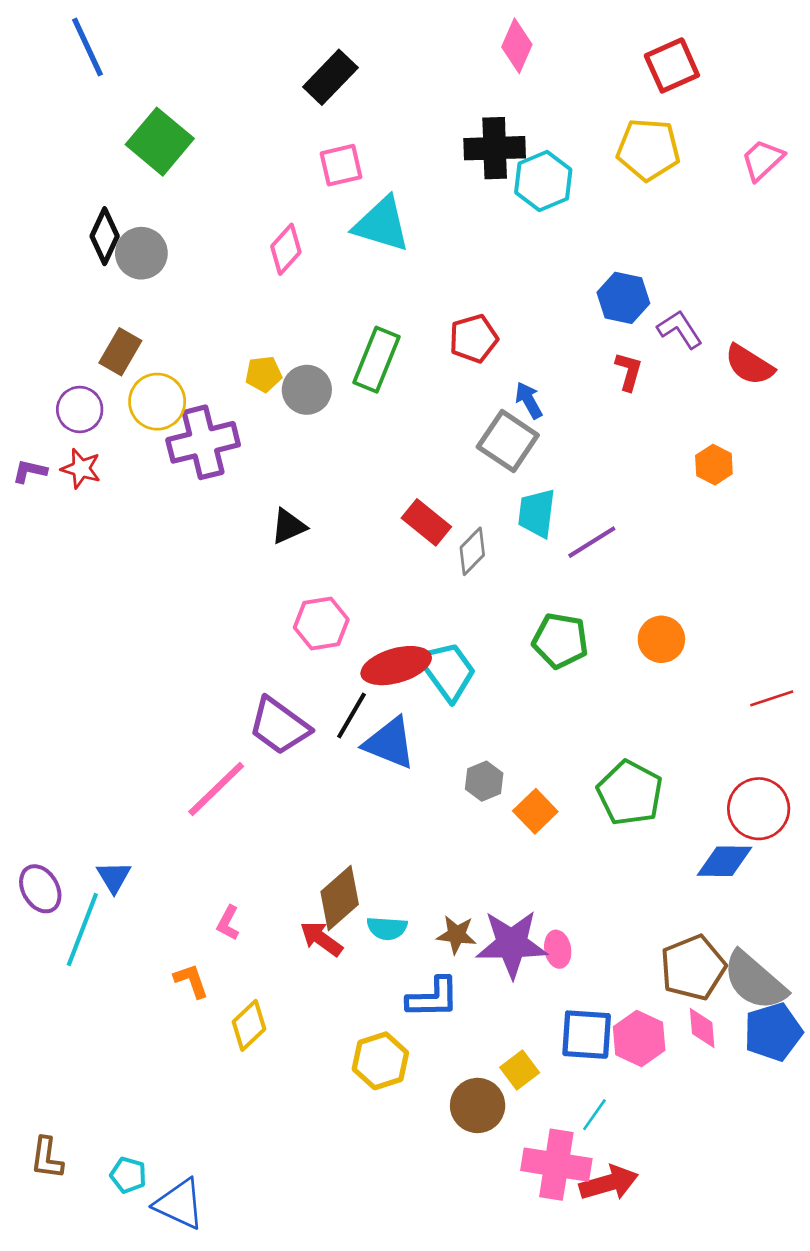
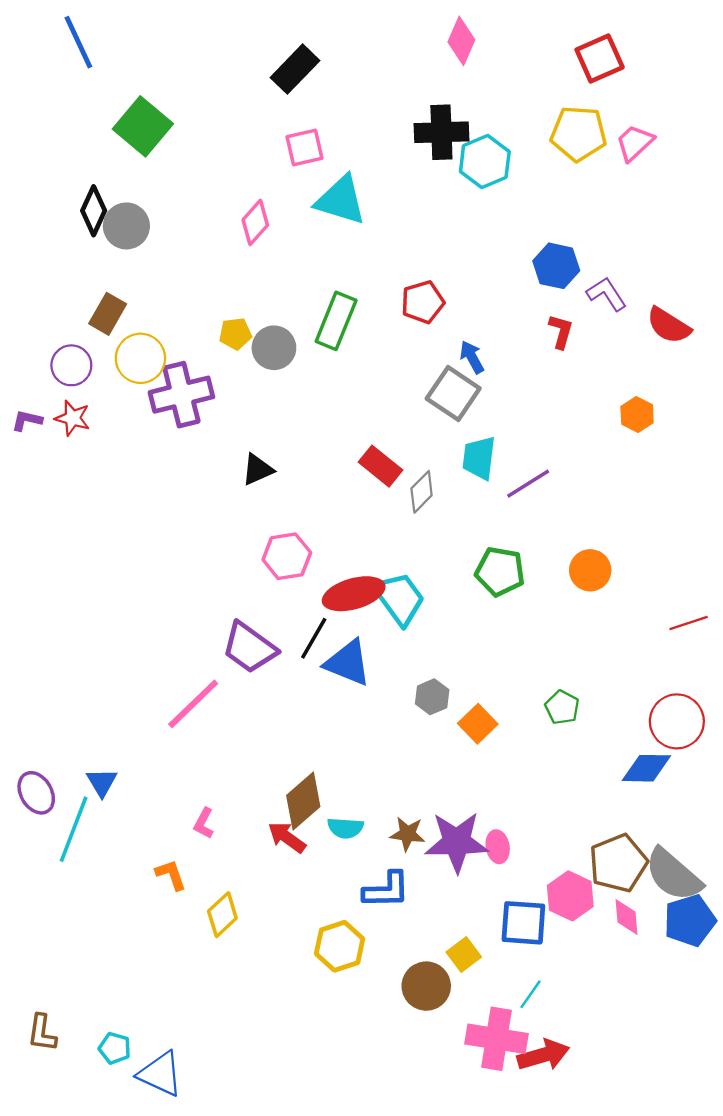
pink trapezoid: (763, 160) -> (635, 143), moved
green pentagon: (630, 793) -> (562, 707), size x0.6
pink hexagon: (639, 1039) -> (570, 896), moved

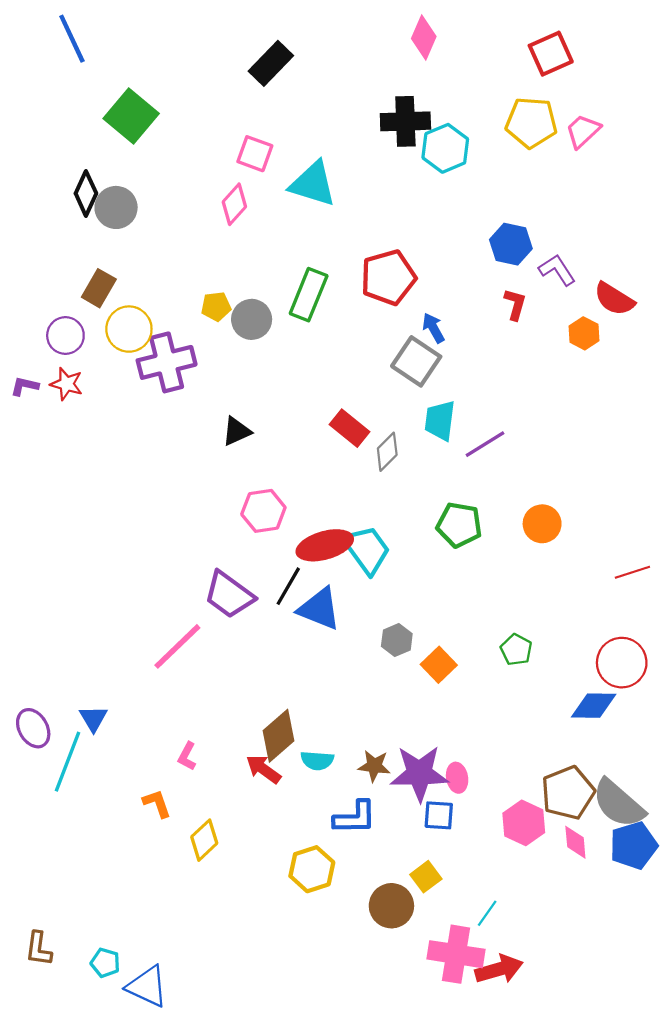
pink square: (304, 147) -> (255, 154), moved, turned 33
red pentagon: (423, 302) -> (388, 277), size x1.4
orange hexagon: (637, 415) -> (584, 333), moved
blue square: (523, 923) -> (439, 815), moved, size x0.7

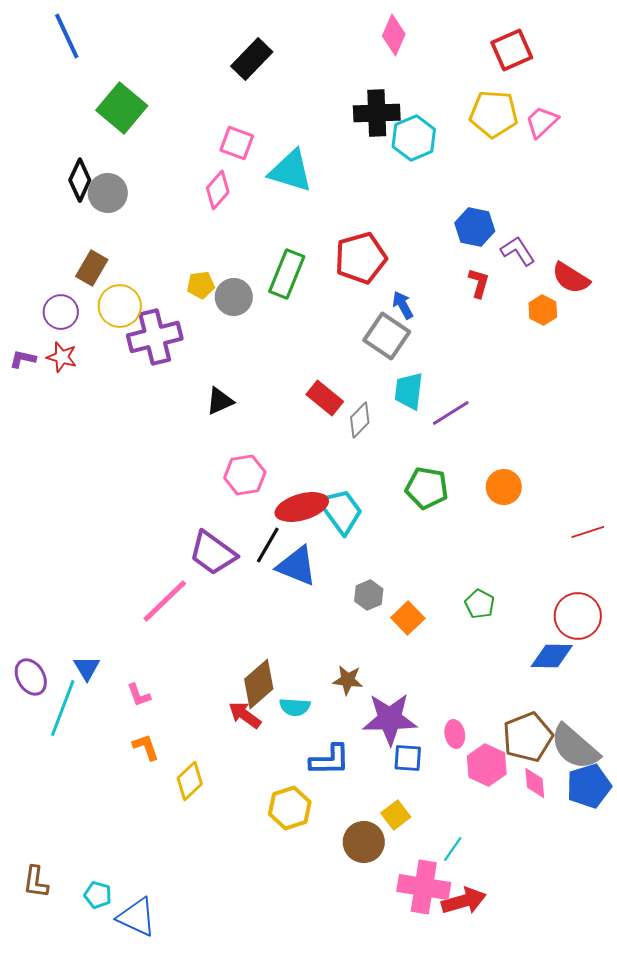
pink L-shape: (187, 756) -> (139, 695), moved, turned -48
brown star: (374, 766) -> (348, 680), moved
pink ellipse: (457, 778) -> (455, 734), moved

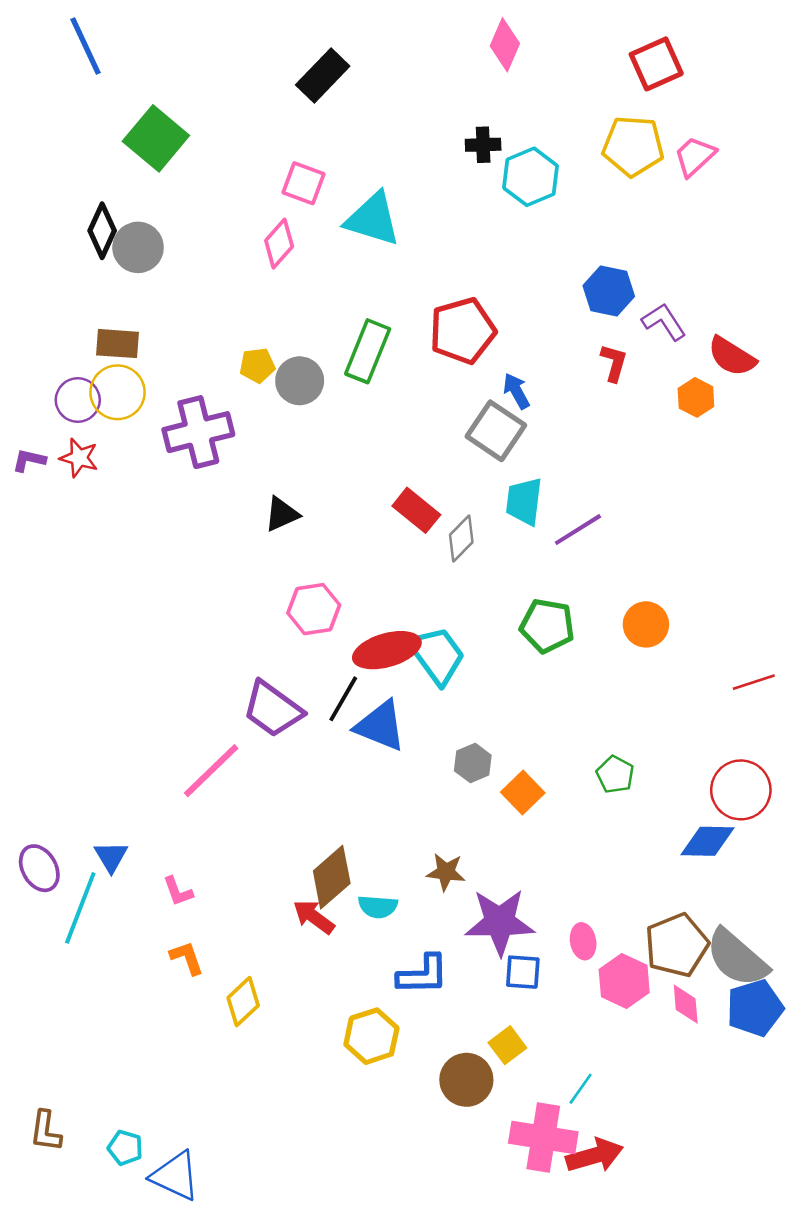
black cross: (377, 113) -> (483, 145), size x0.6
brown rectangle: (92, 268) -> (118, 344), turned 64
yellow circle: (120, 306) -> (118, 392), moved

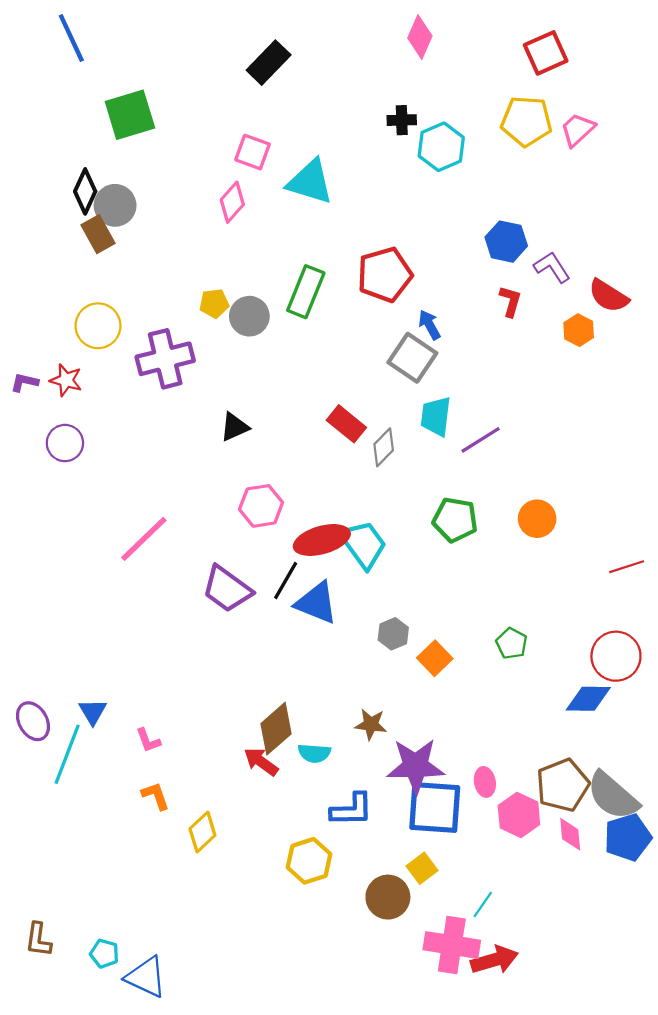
green square: (156, 138) -> (130, 115), turned 33
brown rectangle: (118, 344) -> (98, 234), moved, turned 57
purple circle: (78, 400) -> (65, 443), moved
pink line: (211, 771) -> (144, 539), moved
blue square: (523, 972) -> (435, 808), size x1.8

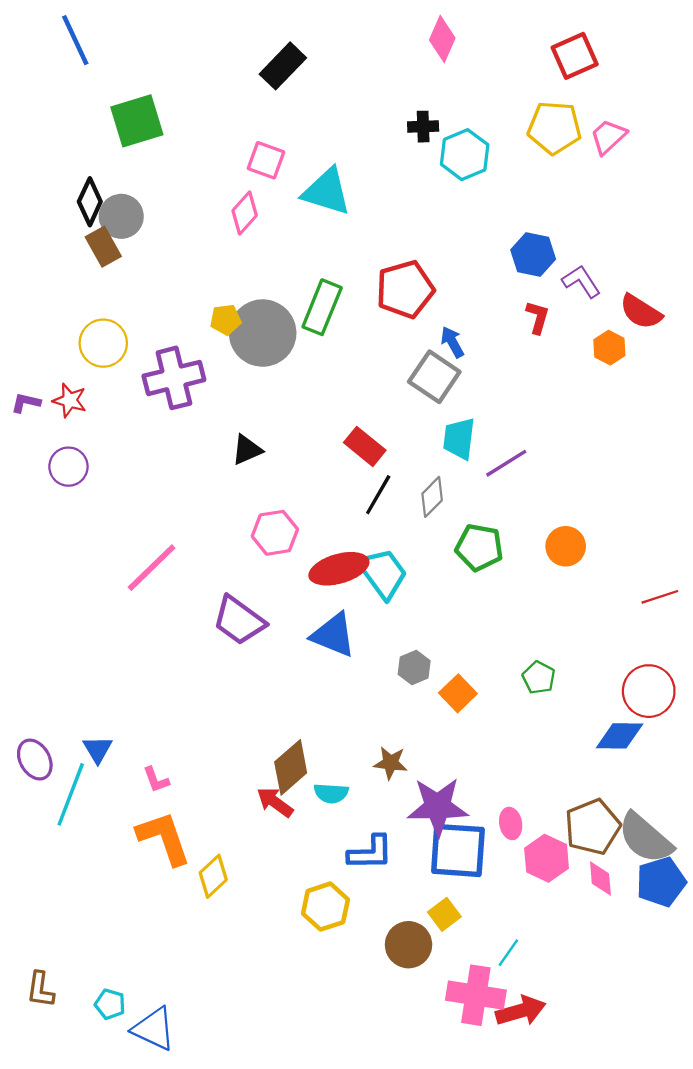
gray circle: (249, 316) -> (263, 333), size x1.6
gray diamond: (384, 447) -> (432, 497), moved
black line: (286, 581) -> (378, 495), moved
orange L-shape: (156, 796) -> (164, 838), size x1.8

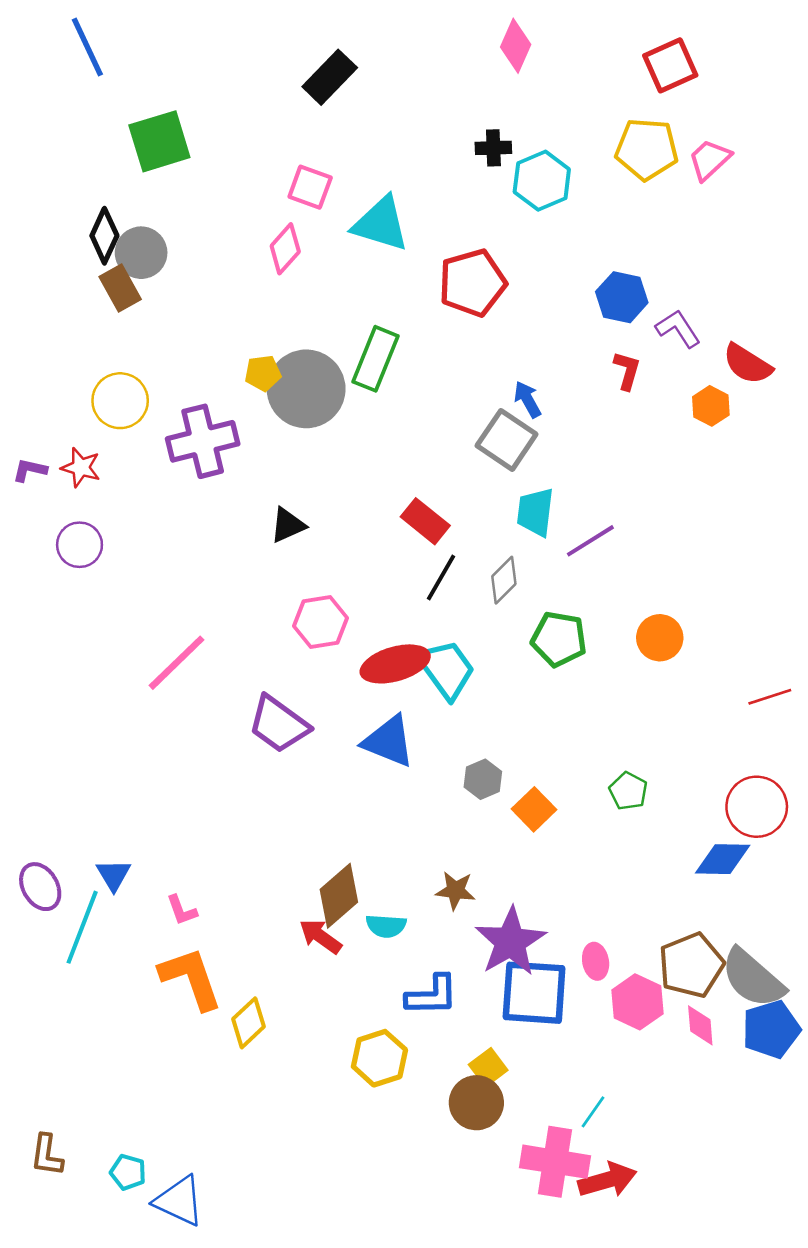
red pentagon: (405, 289) -> (472, 283), moved
purple star: (438, 807) -> (510, 942), turned -30
yellow square: (444, 914) -> (488, 1067), moved

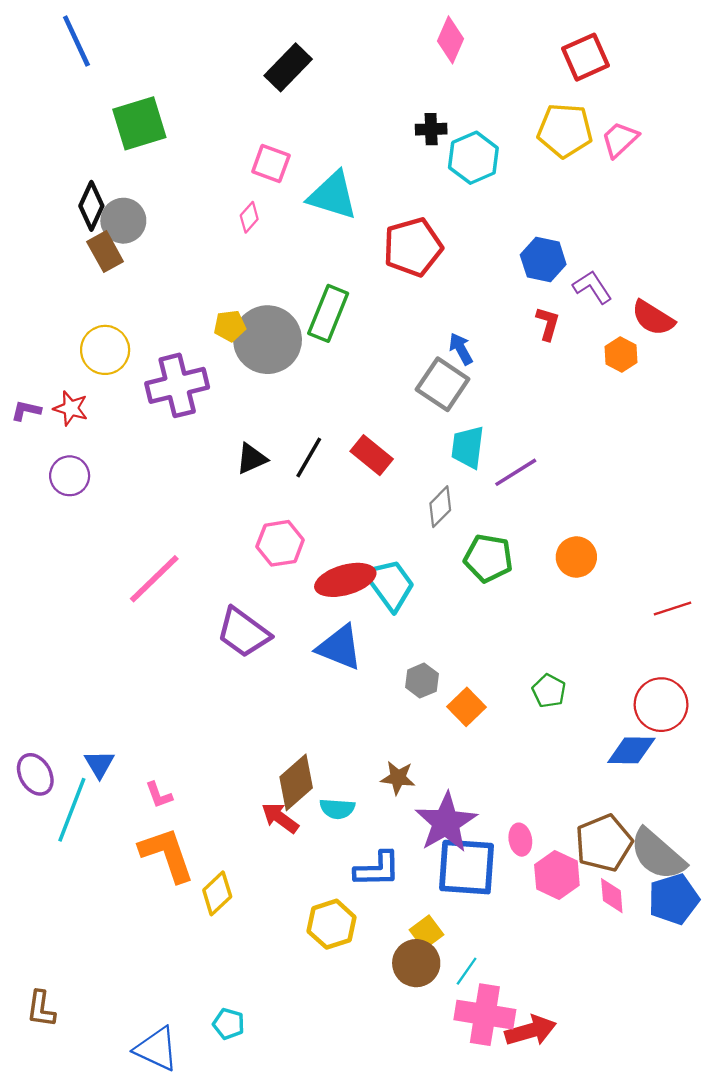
pink diamond: (285, 249) -> (249, 217), size x0.7
black line: (441, 578) -> (309, 457), moved
cyan line: (593, 1112) -> (467, 971), moved
cyan pentagon: (128, 1172) -> (229, 1024), moved

